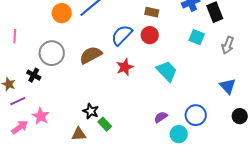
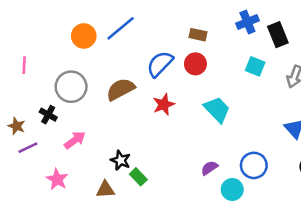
pink star: (41, 116) -> (57, 179), moved
pink arrow: (20, 127) -> (75, 140), moved

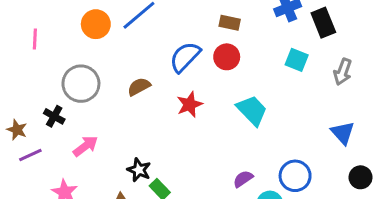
pink line: (24, 65) -> (35, 39), moved
brown semicircle: (121, 89) -> (139, 87), size x0.7

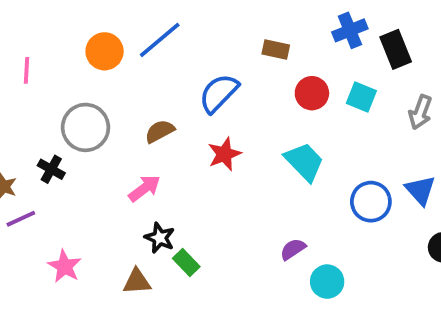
red circle: (227, 57) -> (312, 93), moved
pink arrow: (85, 146) -> (144, 188), moved
blue circle: (295, 176) -> (371, 202), moved

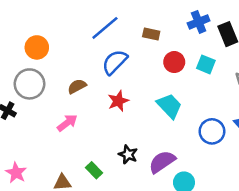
blue line: (160, 40) -> (105, 28), moved
orange circle: (105, 51) -> (37, 47), moved
black star: (160, 238) -> (128, 154), moved
purple semicircle: (293, 249) -> (162, 162), size x1.6

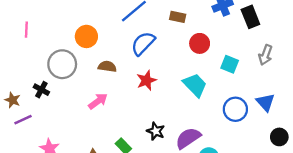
orange circle: (37, 47) -> (86, 36), moved
cyan square: (206, 64) -> (230, 64), moved
brown semicircle: (77, 86) -> (107, 67), turned 36

